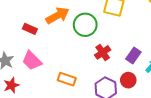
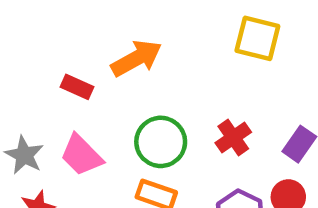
green circle: (85, 25) -> (161, 142), moved

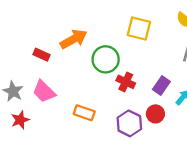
red cross: (233, 137) -> (126, 82), turned -30
green circle: (161, 142) -> (106, 59), moved

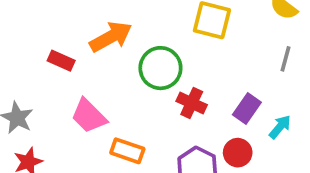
pink trapezoid: (44, 91) -> (89, 116), moved

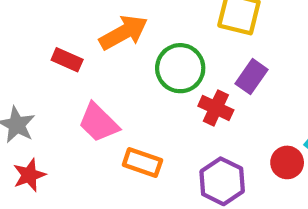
purple rectangle: (247, 109) -> (251, 77), moved
red circle: (238, 153) -> (287, 162), moved

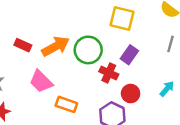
orange arrow: (124, 33) -> (56, 46), moved
red circle: (287, 162) -> (131, 94), moved

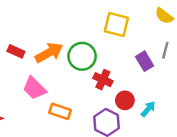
purple rectangle: (129, 55) -> (144, 61), moved, turned -66
cyan arrow: (167, 89) -> (148, 109), moved

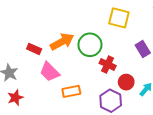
red rectangle: (16, 51) -> (34, 49), moved
orange rectangle: (60, 111) -> (71, 91), turned -30

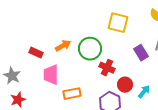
orange arrow: (62, 42) -> (63, 46), size x0.7
pink trapezoid: (50, 72) -> (51, 75), turned 45

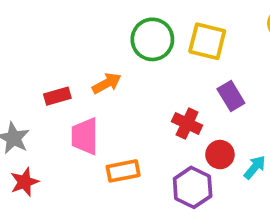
green circle: (90, 49) -> (152, 39), moved
red rectangle: (36, 53) -> (57, 96), turned -40
purple rectangle: (141, 53) -> (231, 96), moved

